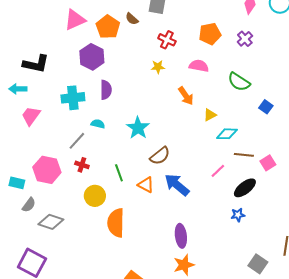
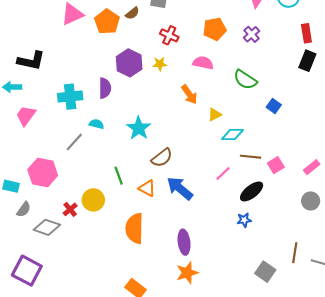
brown semicircle: (132, 19) -> (132, 13), turned -80
purple hexagon: (92, 57) -> (129, 63), moved
red cross: (82, 165) -> (70, 209), moved, turned 32
orange semicircle: (116, 223) -> (134, 228), moved

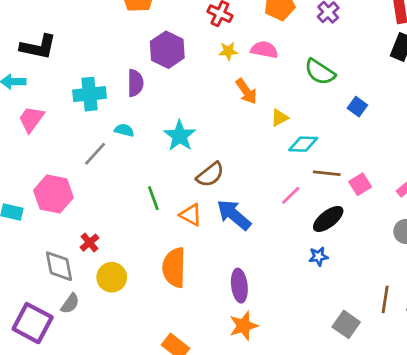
yellow star: (160, 64) -> (228, 51), moved
yellow circle: (93, 200) -> (112, 277), moved
gray semicircle: (24, 209) -> (70, 304), moved
gray diamond: (47, 227) -> (59, 266), turned 60

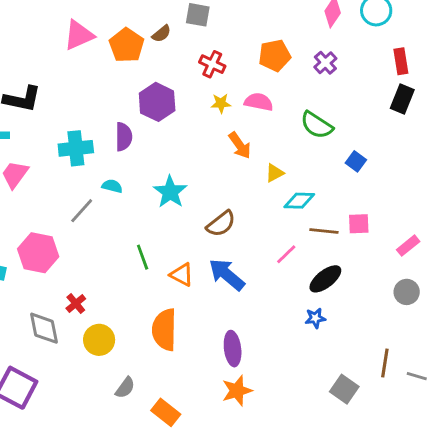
brown semicircle: (210, 175) -> (221, 224), moved
pink square: (360, 184) -> (359, 224), moved, turned 30
gray semicircle: (70, 304) -> (125, 388), moved

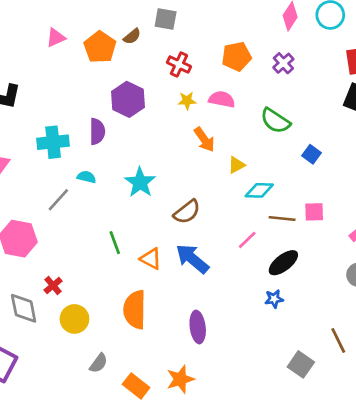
pink triangle: (79, 35) -> (56, 38), size x0.7
brown line: (385, 363) -> (338, 340), turned -35
orange star: (237, 391) -> (180, 379), moved

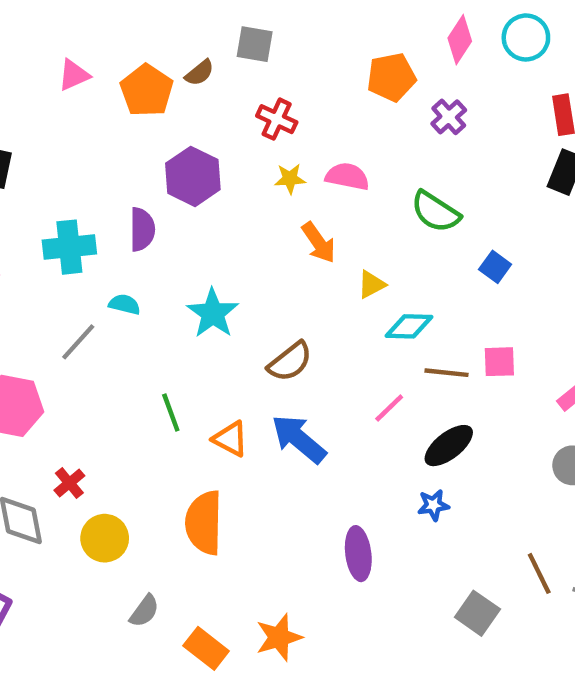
orange pentagon: (237, 56) -> (391, 77), moved
purple ellipse: (198, 327) -> (358, 554), moved

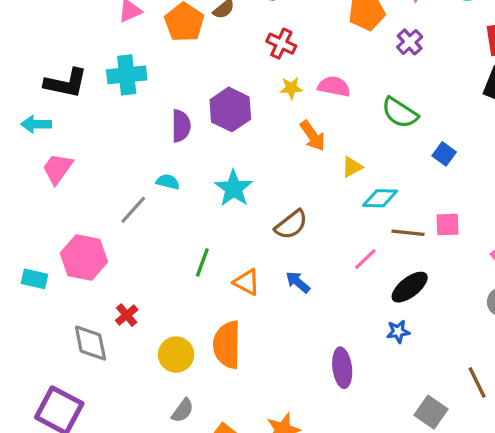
purple hexagon: (193, 176) -> (230, 109), moved
cyan cross: (69, 247) -> (127, 75), moved
green line: (171, 412) -> (202, 262), turned 40
blue arrow: (299, 439) -> (298, 282), size x0.6
yellow circle: (105, 538) -> (176, 355), moved

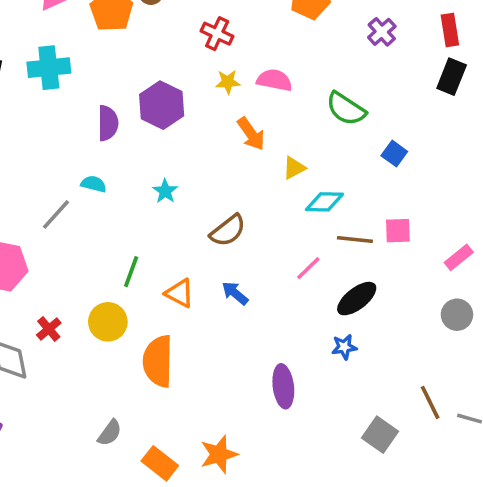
purple cross: (410, 42) -> (382, 32), moved
cyan star: (234, 188) -> (165, 191), size x0.6
yellow circle: (176, 355) -> (108, 322), moved

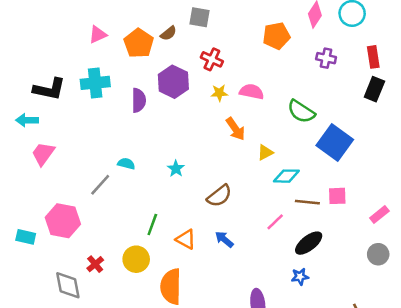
purple cross: (382, 32) -> (326, 58), turned -36
purple hexagon: (162, 105) -> (173, 82), moved
purple semicircle: (108, 123) -> (139, 100), moved
blue square: (394, 154) -> (335, 143), size x2.0

